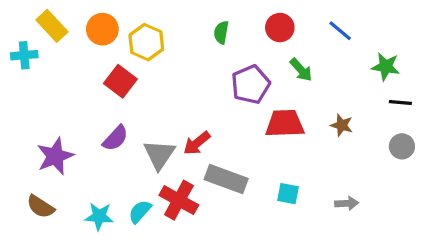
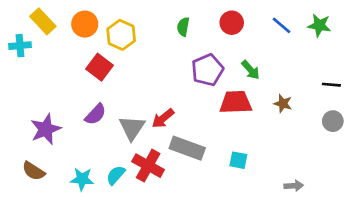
green star: (386, 67) -> (319, 25), moved
green arrow: (301, 70) -> (251, 70), moved
gray arrow: (347, 203) -> (294, 186), moved

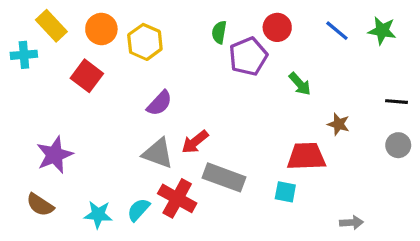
red square: (100, 67) -> (87, 76), moved
purple pentagon: (207, 70) -> (248, 56), moved
red trapezoid: (236, 102) -> (306, 156), moved
purple semicircle: (96, 114) -> (159, 103), moved
gray triangle: (132, 128) -> (158, 153), turned -44

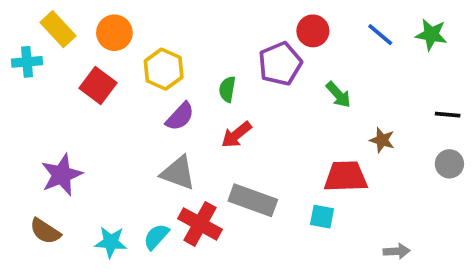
green semicircle: (219, 32) -> (227, 89), moved
yellow hexagon: (145, 42) -> (164, 69), moved
red arrow: (195, 142) -> (236, 135), moved

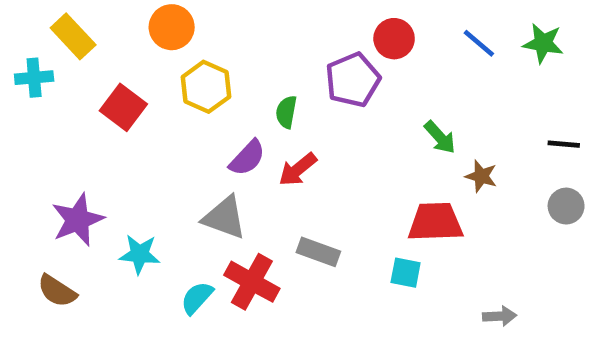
orange circle: (114, 33) -> (172, 27), moved
green arrow: (338, 95) -> (440, 137), moved
purple semicircle: (180, 116) -> (247, 158), moved
gray rectangle: (253, 200) -> (318, 252), size x0.7
cyan star: (111, 242) -> (140, 254), moved

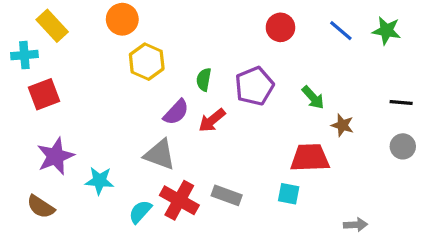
purple pentagon: (353, 80) -> (254, 86), moved
red square: (123, 107) -> (44, 94), moved, turned 32
gray rectangle: (318, 252) -> (227, 195), moved

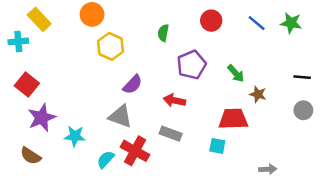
green semicircle: (204, 80) -> (163, 33), moved
red square: (44, 94) -> (27, 84), moved, turned -30
red arrow: (212, 120) -> (174, 100), moved, turned 50
gray rectangle: (227, 195) -> (171, 134), moved

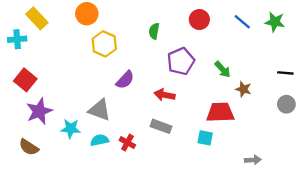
gray triangle: (120, 116) -> (100, 110), moved
red cross: (135, 151) -> (127, 143), size x0.6
cyan semicircle: (106, 159) -> (100, 140), moved, turned 36

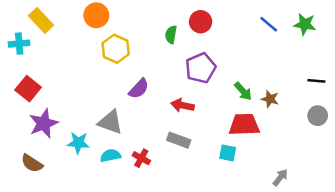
red circle: (199, 20) -> (201, 22), moved
green arrow: (223, 69) -> (243, 91), moved
gray arrow: (253, 160) -> (280, 177), turned -49

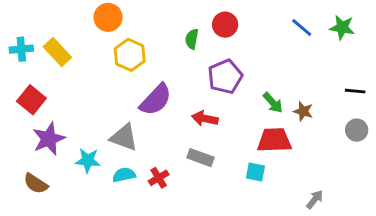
yellow rectangle: (41, 20) -> (57, 52), moved
purple semicircle: (139, 89) -> (156, 100), size x1.4
red cross: (141, 158) -> (159, 178), turned 30

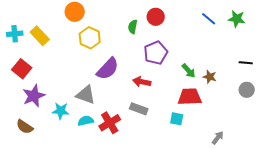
red cross: (159, 178) -> (110, 123), size x1.5

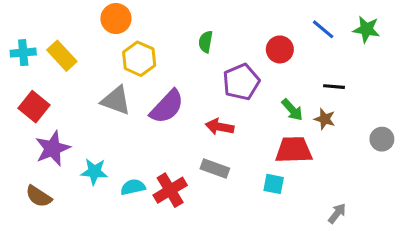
red circle: (156, 17) -> (280, 49), moved
black line: (246, 63) -> (334, 87), moved
gray triangle: (86, 95) -> (116, 100), moved

